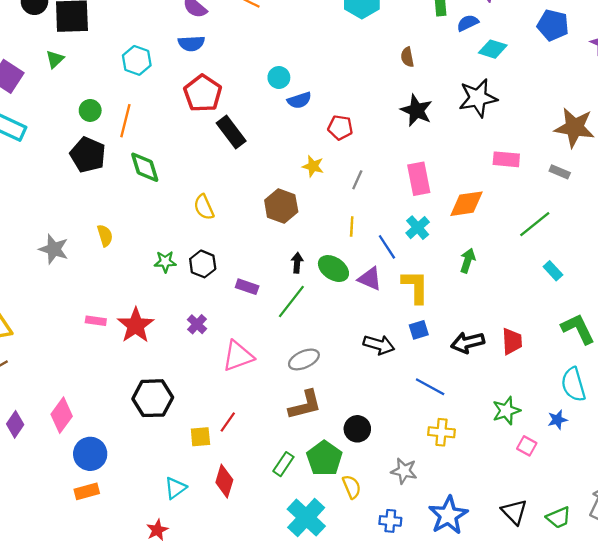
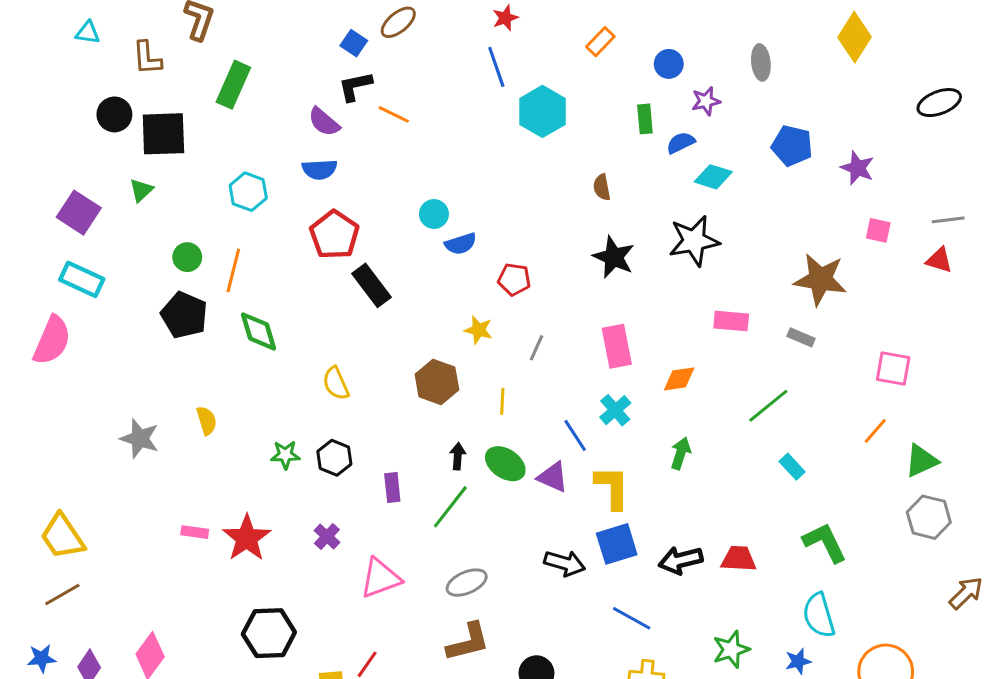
orange diamond: (466, 204) -> (679, 379), size x0.7
yellow line: (352, 226) -> (502, 401), moved
purple rectangle: (247, 287) -> (392, 487), turned 65
blue square: (419, 330) -> (617, 544), size x1.6
red trapezoid: (512, 341) -> (739, 559), turned -84

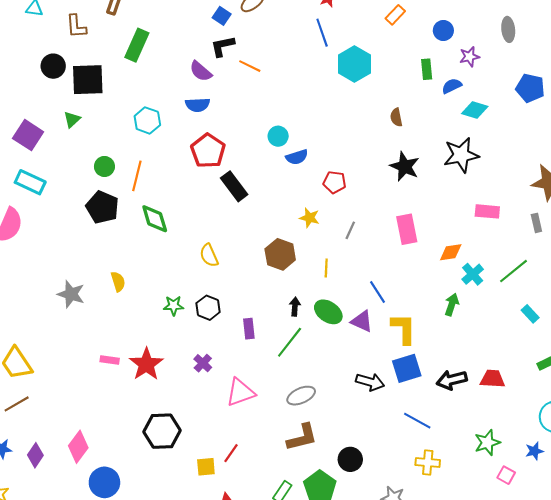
gray rectangle: (801, 337) -> (536, 223), turned 54
cyan cross: (615, 410) -> (473, 274), moved

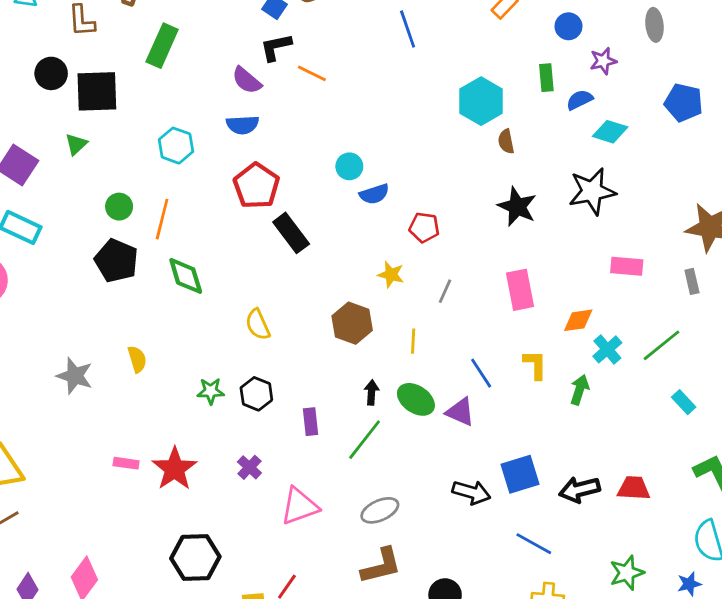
cyan hexagon: (354, 64) -> (481, 101), moved
yellow L-shape: (404, 329) -> (535, 365), moved, size x0.7

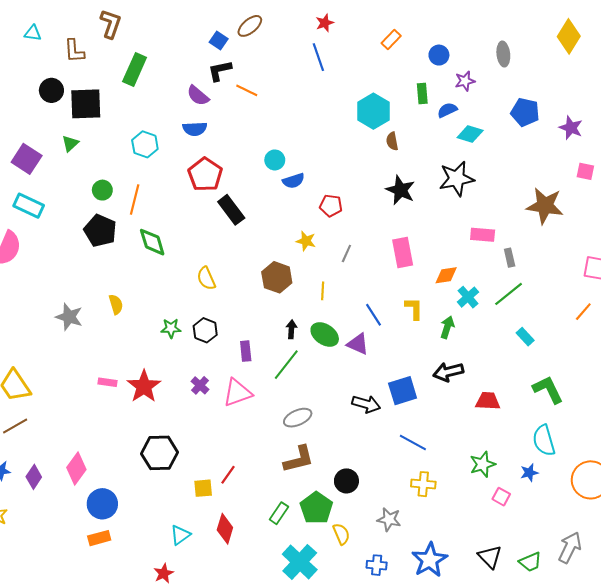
gray rectangle: (692, 281) -> (510, 258), moved
black arrow: (580, 490) -> (448, 372), moved
pink triangle: (299, 506) -> (237, 393), moved

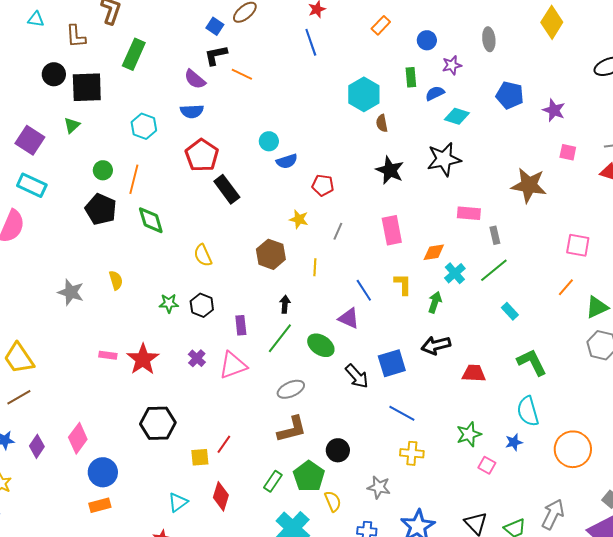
green ellipse: (325, 334) -> (321, 345), moved
black arrow: (366, 404) -> (357, 376), turned 32

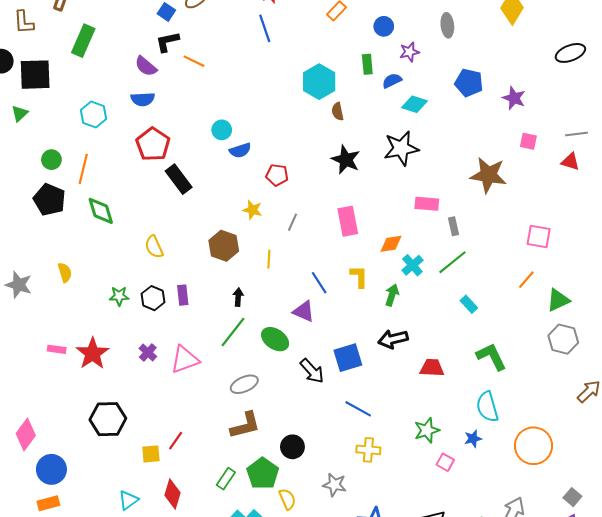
purple rectangle: (241, 325) -> (183, 295), moved

